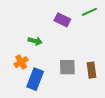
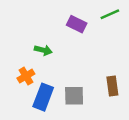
gray square: (67, 67) -> (74, 96), moved

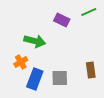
green arrow: (43, 50) -> (35, 41), size x1.5

